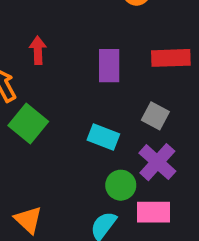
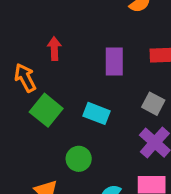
cyan rectangle: (103, 137) -> (96, 113), moved
green circle: (121, 185) -> (79, 159), moved

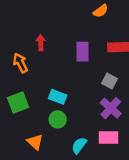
green square: (46, 110) -> (18, 102), moved, turned 30
cyan rectangle: (96, 113) -> (58, 97), moved

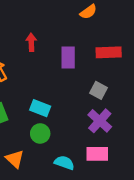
red arrow: (41, 43) -> (31, 42), moved
cyan semicircle: (79, 145) -> (64, 163), turned 72

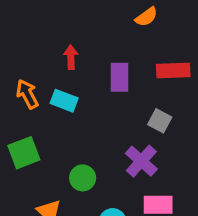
cyan rectangle: (40, 108) -> (64, 101), moved
purple cross: (100, 121) -> (141, 161), moved

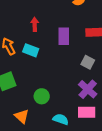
purple cross: (141, 161) -> (88, 89), moved

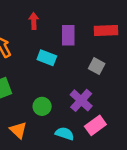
cyan rectangle: (31, 50) -> (47, 58), moved
purple cross: (88, 89) -> (81, 100), moved
pink rectangle: (87, 112) -> (95, 125), turned -36

